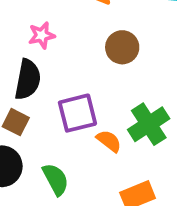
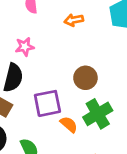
brown circle: (122, 47) -> (85, 78), moved

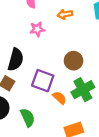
pink star: (25, 47) -> (37, 29), moved
purple square: (47, 103) -> (43, 81), turned 30

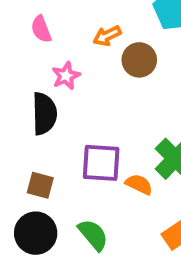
black semicircle: (16, 60) -> (44, 114), moved
brown circle: (74, 61) -> (139, 60), moved

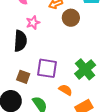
orange semicircle: (139, 184) -> (65, 90), moved
brown square: (40, 185) -> (23, 77), moved

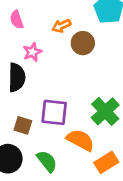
orange semicircle: (65, 90) -> (80, 140), size x1.5

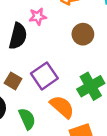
brown circle: (83, 43) -> (83, 34), moved
purple square: (54, 112) -> (44, 76), turned 36

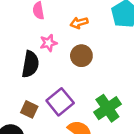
brown circle: (83, 34) -> (81, 56), moved

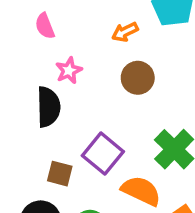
orange arrow: (79, 23) -> (125, 32), moved
brown circle: (81, 56) -> (138, 78), moved

